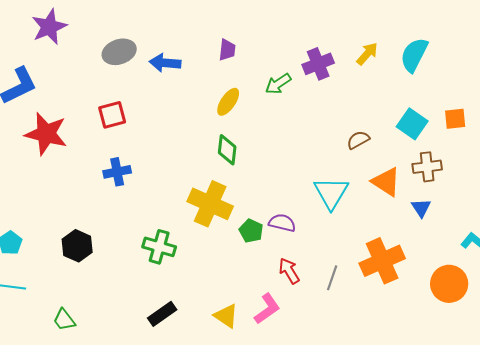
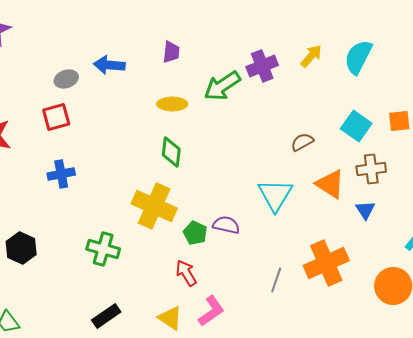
gray ellipse: (119, 52) -> (66, 79), moved, size x0.7
green arrow: (278, 84) -> (222, 86), size x1.4
yellow ellipse: (228, 102) -> (172, 104), turned 56
red arrow: (289, 271) -> (186, 273), moved

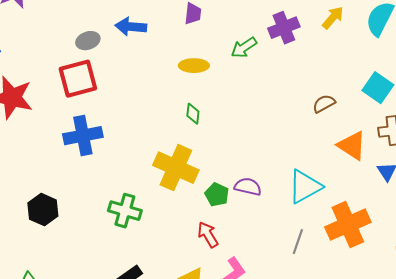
green arrow: (222, 86) -> (244, 48), size x0.7
red square: (56, 117) -> (78, 79), size x1.4
green diamond: (171, 152) -> (193, 114), size x0.7
blue cross: (61, 174) -> (83, 136), size x1.4
cyan triangle: (275, 195) -> (305, 187), moved, turned 30

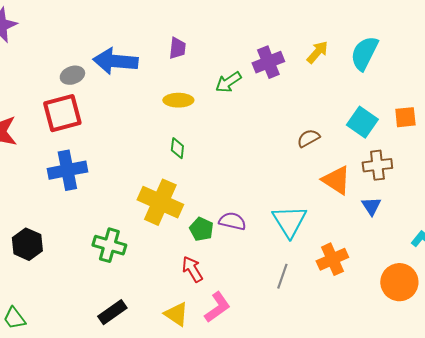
blue arrow: (131, 27) -> (115, 61), size x1.4
cyan triangle: (305, 187) -> (289, 221), turned -33
orange cross: (348, 225) -> (332, 259), size x0.7

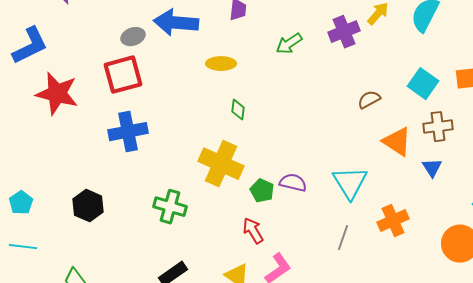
purple cross: (268, 62) -> (344, 32), moved
yellow ellipse: (178, 100) -> (221, 64), moved

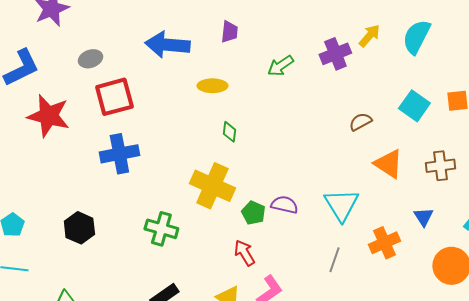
gray ellipse: (133, 37) -> (90, 59), moved
brown cross: (438, 127) -> (440, 166), moved
blue triangle: (432, 168) -> (423, 217), moved

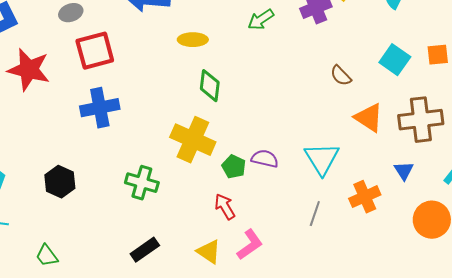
brown semicircle: (360, 122) -> (341, 76), turned -105
green diamond: (229, 132) -> (210, 86), size x1.5
brown cross: (440, 166) -> (421, 120), size x1.5

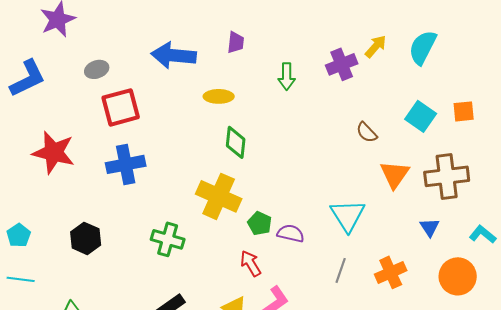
green arrow: (261, 20) -> (287, 76), turned -56
red star: (29, 70) -> (54, 152), moved
orange triangle: (369, 118) -> (395, 174), turned 32
purple semicircle: (265, 159) -> (291, 233), moved
orange cross: (365, 197) -> (391, 272), moved

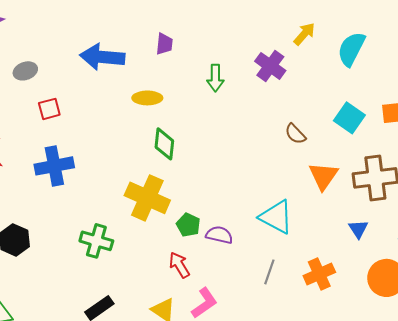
yellow arrow: (376, 46) -> (304, 34), moved
purple cross: (342, 64) -> (270, 66), turned -32
red square: (121, 107) -> (49, 109), size x0.6
cyan triangle: (348, 215) -> (276, 217), turned -30

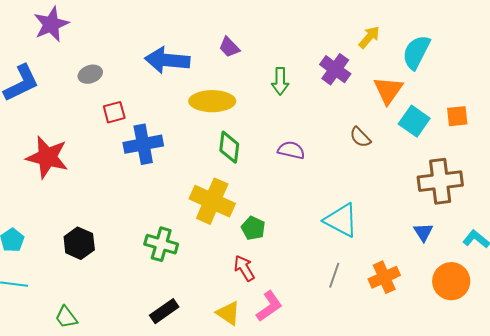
purple trapezoid: (164, 44) -> (229, 47), turned 130
yellow ellipse: (147, 98) -> (212, 101), size x1.5
blue cross: (54, 166) -> (143, 144), moved
orange triangle: (323, 176) -> (388, 90), moved
purple semicircle: (219, 235) -> (291, 150), moved

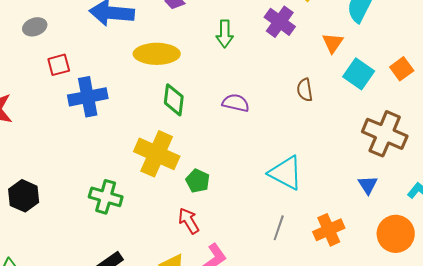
orange triangle: (388, 90) -> (333, 43), size x0.7
orange square: (457, 116) -> (402, 69), turned -30
brown semicircle: (360, 137) -> (305, 90), turned 35
brown cross: (440, 181) -> (385, 134), turned 30

